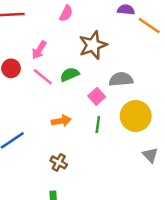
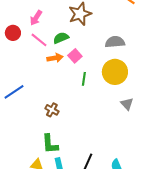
gray semicircle: (121, 79) -> (115, 42), moved
pink square: (97, 96) -> (75, 56), moved
orange arrow: (61, 121) -> (55, 58), moved

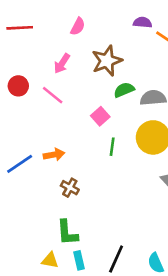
pink arrow: (36, 18) -> (62, 63), moved
green semicircle: (61, 38) -> (124, 90), moved
orange arrow: (55, 58) -> (54, 155), moved

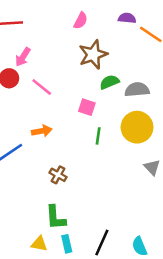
pink semicircle: (78, 26) -> (81, 21), moved
pink arrow: (62, 63) -> (23, 57), moved
pink square: (100, 116) -> (87, 107), turned -30
orange arrow: (54, 155) -> (42, 131), moved

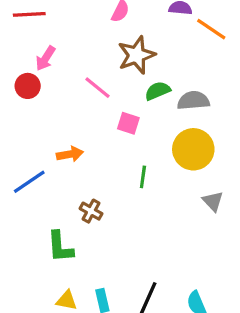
pink line: (42, 87) -> (97, 88), moved
green line: (98, 136) -> (143, 177), moved
green L-shape: (55, 217) -> (60, 247), moved

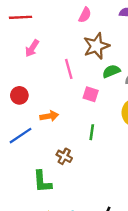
red circle: (28, 86) -> (19, 95), moved
pink line: (97, 88) -> (69, 69), turned 36
green line: (143, 177) -> (92, 132), moved

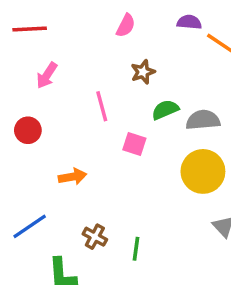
brown star: (96, 46) -> (143, 72), size x0.6
red circle: (19, 95) -> (28, 130), moved
green line: (92, 132) -> (136, 249), moved
blue line: (21, 136) -> (30, 226), moved

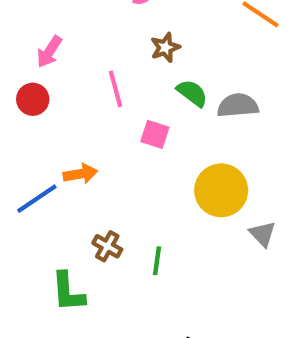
green semicircle: (165, 110) -> (192, 93), turned 60
red circle: (28, 130) -> (33, 99), moved
yellow circle: (203, 171) -> (221, 190), moved
blue line: (30, 226) -> (37, 199), moved

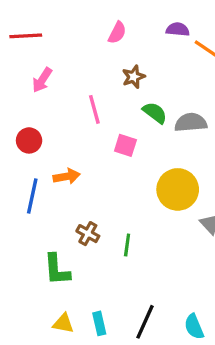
red circle: (33, 99) -> (29, 140), moved
blue line: (37, 199) -> (32, 196), turned -44

